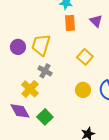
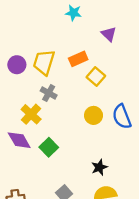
orange rectangle: (70, 23) -> (78, 59), moved, turned 70

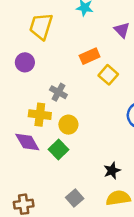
yellow trapezoid: (44, 62) -> (41, 26), moved
yellow cross: (31, 114) -> (40, 115), turned -36
yellow circle: (93, 115) -> (68, 125), moved

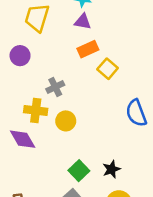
purple triangle: (122, 30) -> (83, 22), moved, turned -35
gray cross: (58, 92) -> (55, 87), turned 35
green square: (58, 149) -> (79, 171), moved

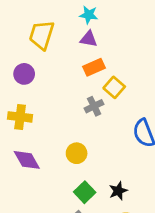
gray cross: (55, 87) -> (94, 106), moved
yellow cross: (36, 110) -> (20, 117), moved
yellow circle: (66, 121) -> (77, 153), moved

